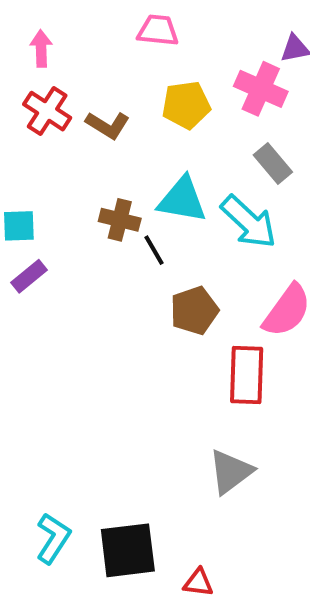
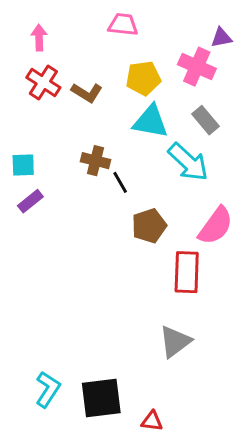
cyan triangle: (182, 200) -> (151, 122), moved

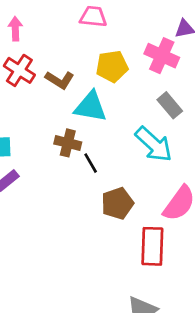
cyan triangle: (151, 122) -> (91, 107), moved

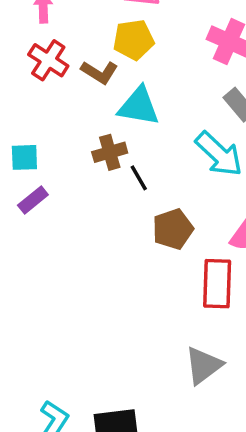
yellow pentagon: (112, 66) -> (134, 40), moved
brown cross: (68, 143) -> (110, 152), turned -30

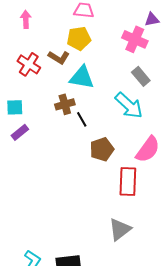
red cross: (48, 60) -> (29, 64), moved

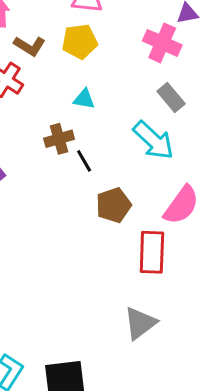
brown L-shape: (59, 57) -> (30, 46), moved
cyan triangle: (82, 77) -> (84, 99), size x0.6

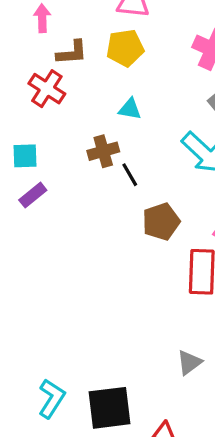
brown L-shape: (30, 46) -> (72, 53), turned -36
gray triangle: (140, 323) -> (189, 362), moved, size x0.7

